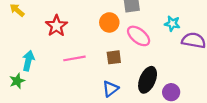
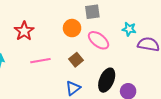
brown square: (114, 57) -> (76, 60), turned -32

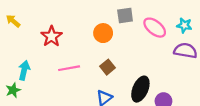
cyan star: (129, 29) -> (184, 25), moved
pink ellipse: (99, 40) -> (155, 28), moved

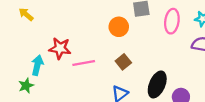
pink ellipse: (155, 28) -> (172, 21), turned 60
red star: (52, 36) -> (60, 48), moved, turned -30

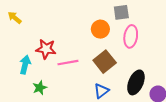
pink ellipse: (172, 21) -> (131, 36), moved
brown square: (123, 62) -> (105, 62), size x1.5
green star: (26, 86) -> (40, 88), moved

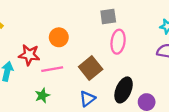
orange circle: (100, 29) -> (59, 37), moved
green star: (40, 88) -> (42, 95), moved

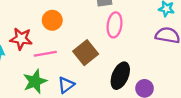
green star: (42, 95) -> (35, 81), size x1.5
blue triangle: (87, 99) -> (66, 85), moved

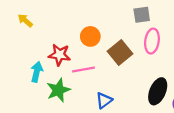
brown square: (86, 53) -> (120, 52), moved
green star: (35, 81) -> (58, 90), moved

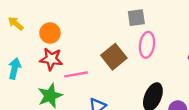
orange circle: (90, 36) -> (50, 33), moved
cyan arrow: (37, 72) -> (15, 68), moved

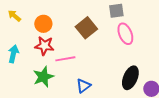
pink ellipse: (147, 45) -> (125, 34), turned -30
brown square: (114, 57) -> (86, 28), moved

